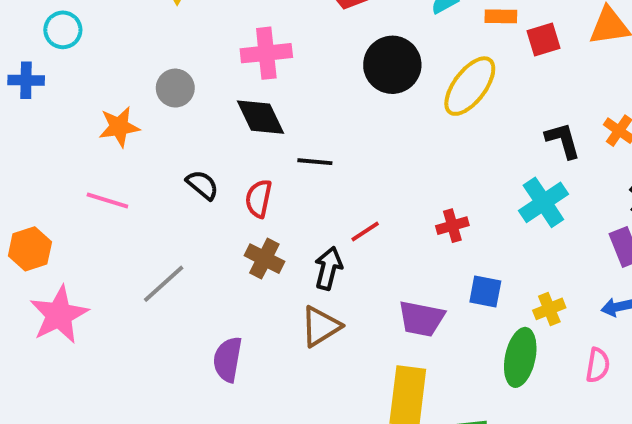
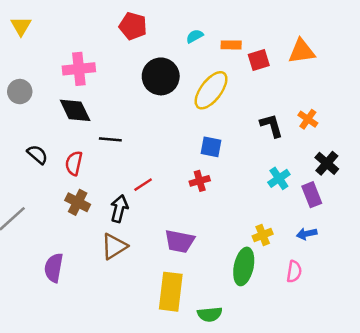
cyan cross: (543, 202) -> (279, 178), moved, size x0.7
blue square: (485, 292) -> (211, 147), moved

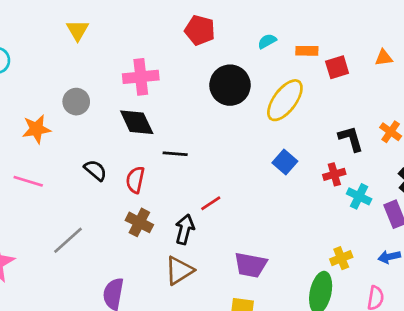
orange triangle: (302, 51) -> (384, 58), size x0.6
blue square: (211, 147) -> (285, 162), turned 30
cyan cross: (279, 178) -> (359, 196), turned -30
red cross: (200, 181) -> (334, 174), moved

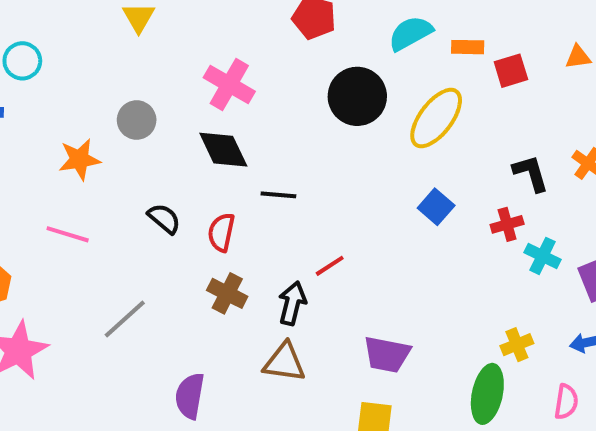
cyan semicircle: (267, 41) -> (410, 33), size x1.6
pink cross: (141, 77) -> (229, 85), turned 36
brown triangle: (179, 270) -> (284, 362), turned 40

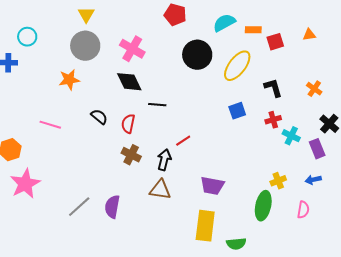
gray circle: (137, 120) -> (85, 46), moved, size x1.5
orange star: (79, 159) -> (69, 80), moved
black L-shape: (531, 173) -> (273, 88), moved
blue square: (436, 207) -> (237, 111), turned 30
gray line: (125, 319) -> (79, 207), moved

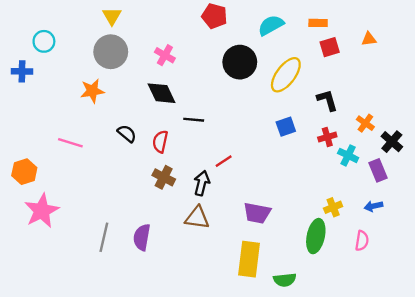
orange rectangle: (253, 30) -> (318, 23), moved
pink cross: (132, 49) -> (165, 55), size x0.7
orange cross: (314, 89) -> (365, 123), moved
gray line: (79, 207) -> (104, 237), turned -35

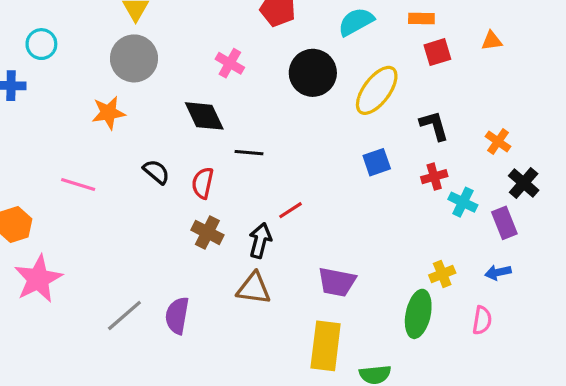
pink cross: (165, 55) -> (230, 63), moved
orange cross: (365, 123) -> (498, 141), moved
gray line: (104, 237) -> (124, 316), turned 36

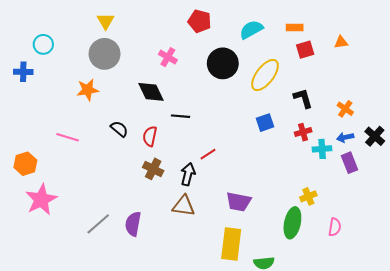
black cross: (524, 183) -> (375, 136), moved
cyan cross: (463, 202) -> (322, 149), turned -30
blue arrow: (498, 272) -> (345, 137), moved

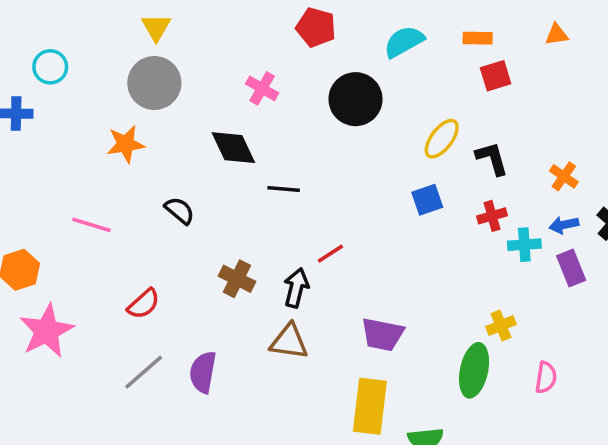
orange triangle: (341, 42) -> (557, 35), moved
yellow ellipse: (265, 75) -> (442, 139), moved, size x0.7
red semicircle: (150, 136) -> (144, 304), moved, turned -144

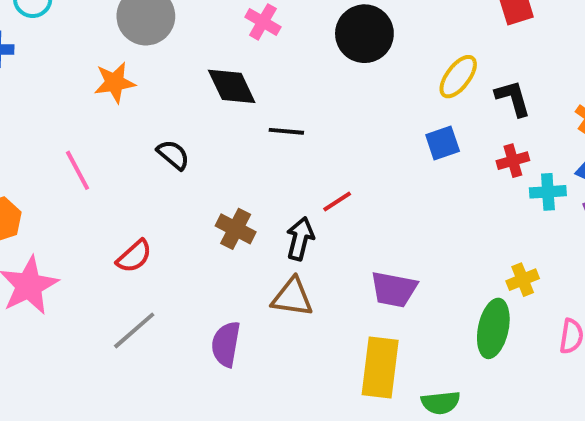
pink line: (92, 225) -> (78, 170), turned 45
purple semicircle: (203, 372) -> (226, 344), moved

